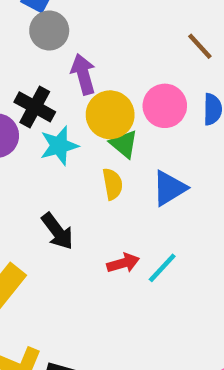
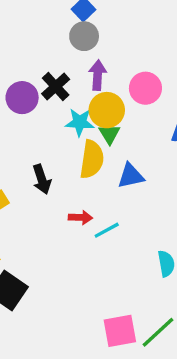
pink circle: (165, 106) -> (145, 88), moved
cyan star: (59, 146) -> (80, 122), moved
yellow semicircle: (112, 184) -> (92, 159), size x1.6

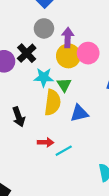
gray circle: (84, 36) -> (44, 28), moved
purple arrow: (98, 75) -> (68, 38), moved
yellow circle: (107, 110) -> (68, 56), moved

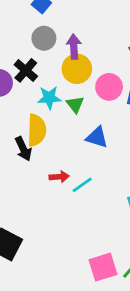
pink circle: (88, 53) -> (109, 87), moved
yellow semicircle: (52, 102) -> (37, 130), moved
blue triangle: (79, 113) -> (97, 137), turned 36

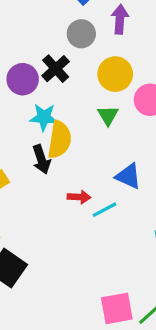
purple arrow: (74, 47) -> (120, 19), moved
cyan star: (49, 98) -> (44, 117), moved
blue triangle: (97, 137) -> (128, 176), moved

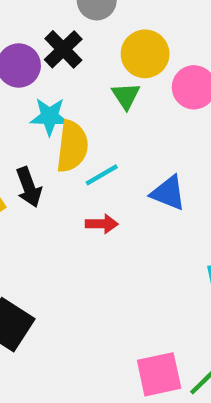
green triangle: (108, 115) -> (126, 96), moved
black arrow: (41, 159) -> (29, 187), moved
cyan line: (105, 210) -> (102, 175), moved

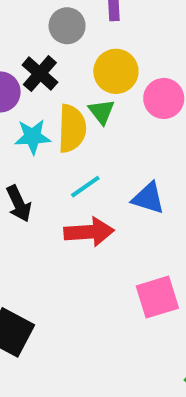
yellow semicircle: (72, 146) -> (72, 129), moved
red arrow: (102, 224) -> (89, 232), size x1.6
pink square: (159, 374) -> (157, 297), moved

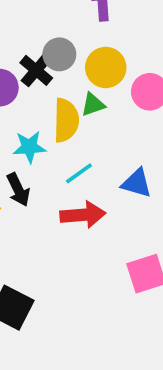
gray circle: (67, 26) -> (59, 54), moved
green triangle: (102, 112) -> (93, 104), turned 50
cyan star: (33, 137) -> (29, 147), moved

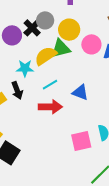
green triangle: (93, 104) -> (61, 49), size x1.5
yellow semicircle: (66, 120) -> (46, 56), turned -130

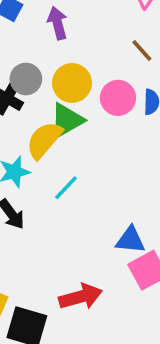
blue triangle: (80, 92) -> (130, 240), moved
red arrow: (50, 107) -> (81, 297), moved

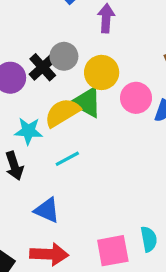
green triangle: (67, 120) -> (87, 102), turned 40
blue triangle: (130, 240) -> (47, 210), moved

